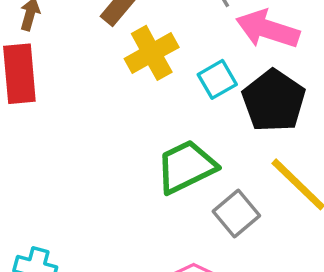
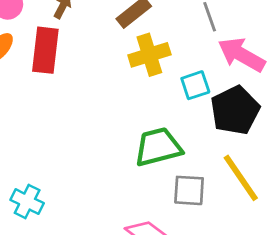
gray square: (236, 214) -> (189, 190), turned 32

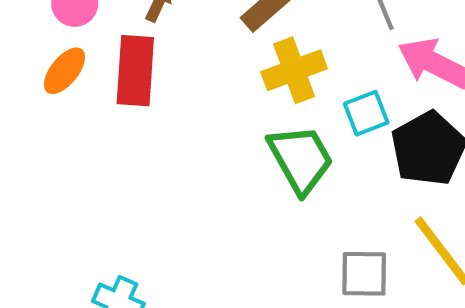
green trapezoid: (158, 147) -> (301, 159), moved, turned 78

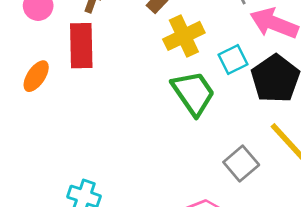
orange ellipse: (64, 71) -> (36, 76), moved
gray square: (364, 274) -> (241, 163), turned -36

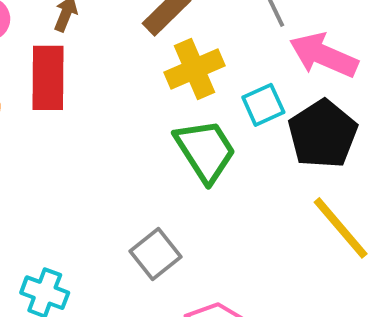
gray square: (241, 163) -> (156, 254), moved

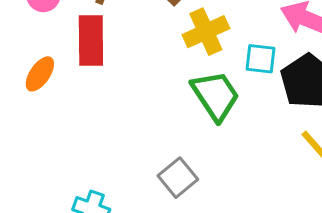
cyan square: (263, 105) -> (261, 59), turned 32

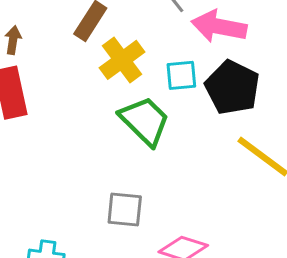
gray square: (178, 178) -> (125, 209), turned -33

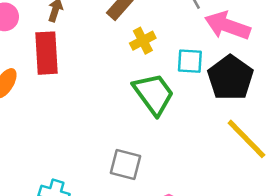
yellow cross: (122, 60) -> (143, 41), size x0.7

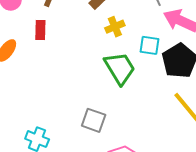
red rectangle: (46, 53) -> (40, 30), size x0.6

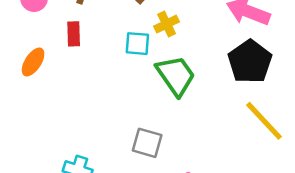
cyan square: (150, 45) -> (137, 44), moved

